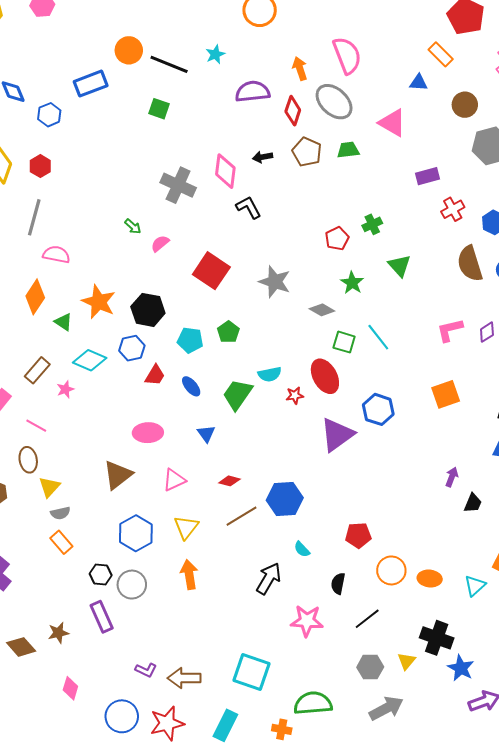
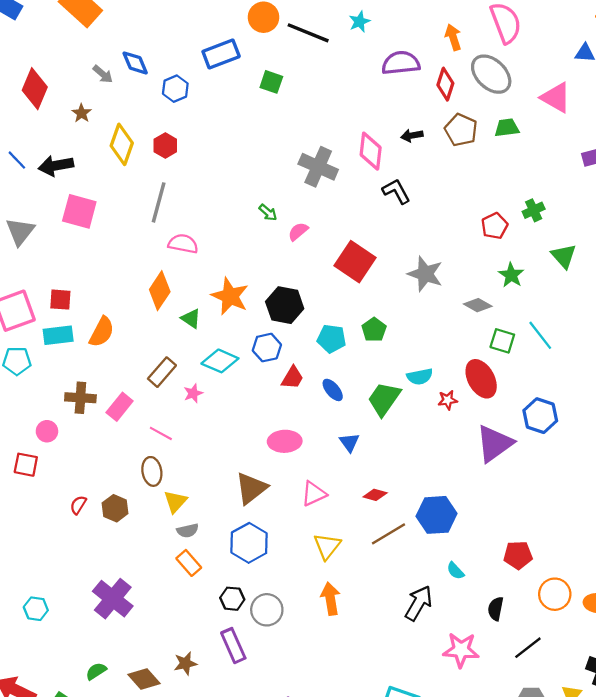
green square: (159, 109) -> (271, 82), moved
blue hexagon: (136, 533) -> (249, 543), moved

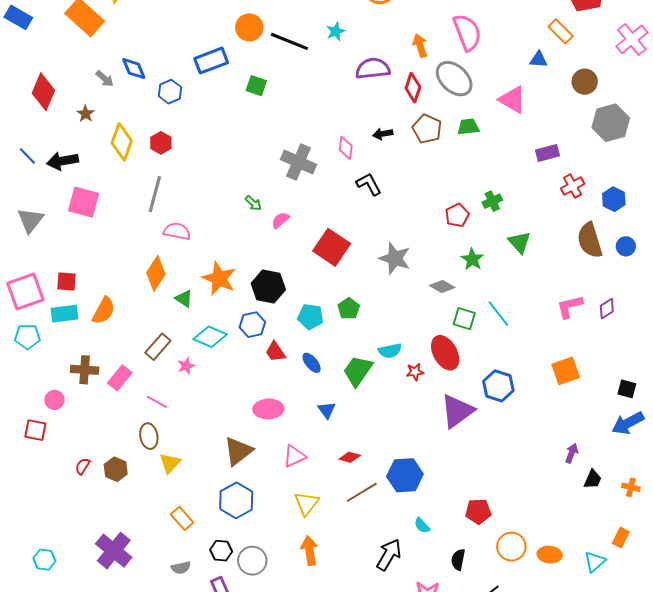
pink diamond: (371, 151) -> (346, 148), size x0.7
red trapezoid: (292, 378) -> (275, 352), turned 115
gray semicircle: (188, 531) -> (181, 568), moved

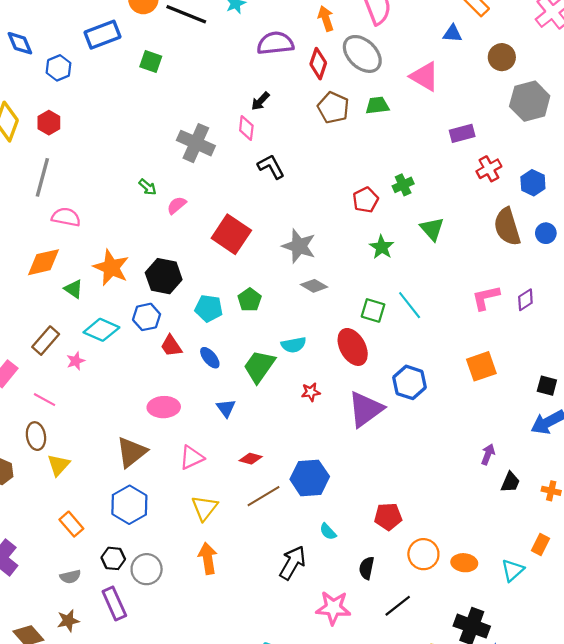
black arrow: (383, 134) -> (260, 101), moved, turned -36
orange diamond: (156, 273) -> (43, 262), turned 44
gray diamond: (442, 286) -> (314, 286), moved
red star: (415, 372) -> (311, 392), moved

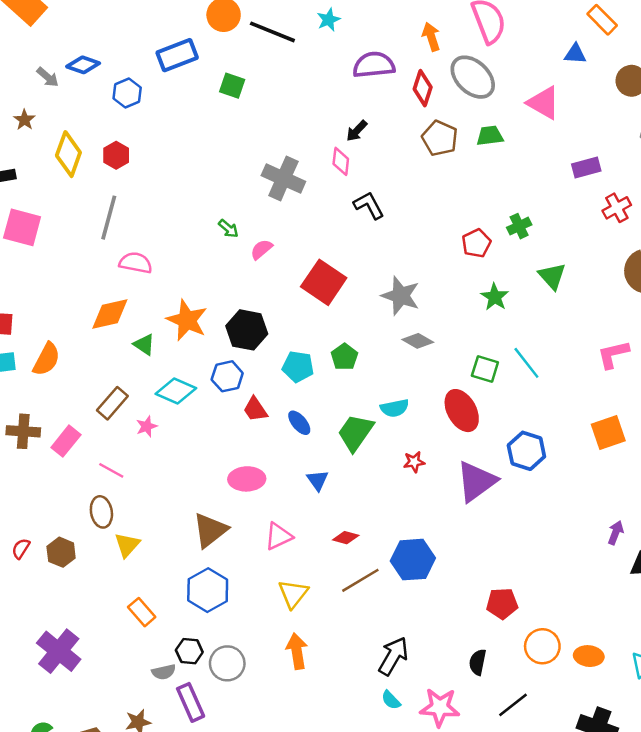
blue diamond: (20, 43) -> (83, 65), turned -48
cyan semicircle: (328, 532) -> (391, 700), moved
gray semicircle: (70, 577) -> (164, 672), moved

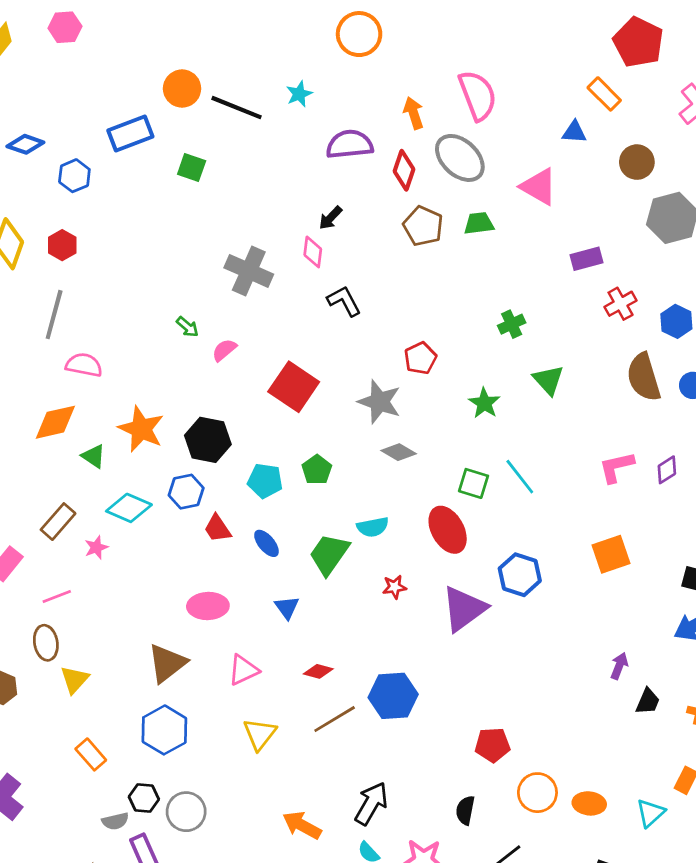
red pentagon: (476, 243) -> (420, 358), moved
pink line: (111, 470) -> (57, 596), turned -50
orange arrow: (297, 651) -> (302, 825), moved, turned -52

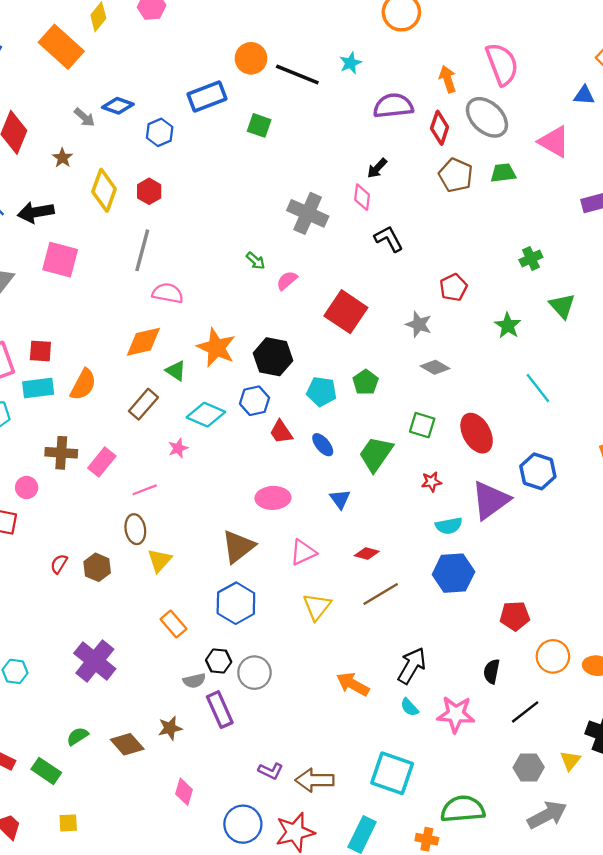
gray star: (379, 402) -> (419, 324), size x0.7
green square: (473, 483) -> (422, 425), moved
brown rectangle: (58, 522) -> (143, 404), moved
cyan semicircle: (373, 527) -> (449, 526), moved
blue hexagon: (393, 696) -> (453, 573), moved

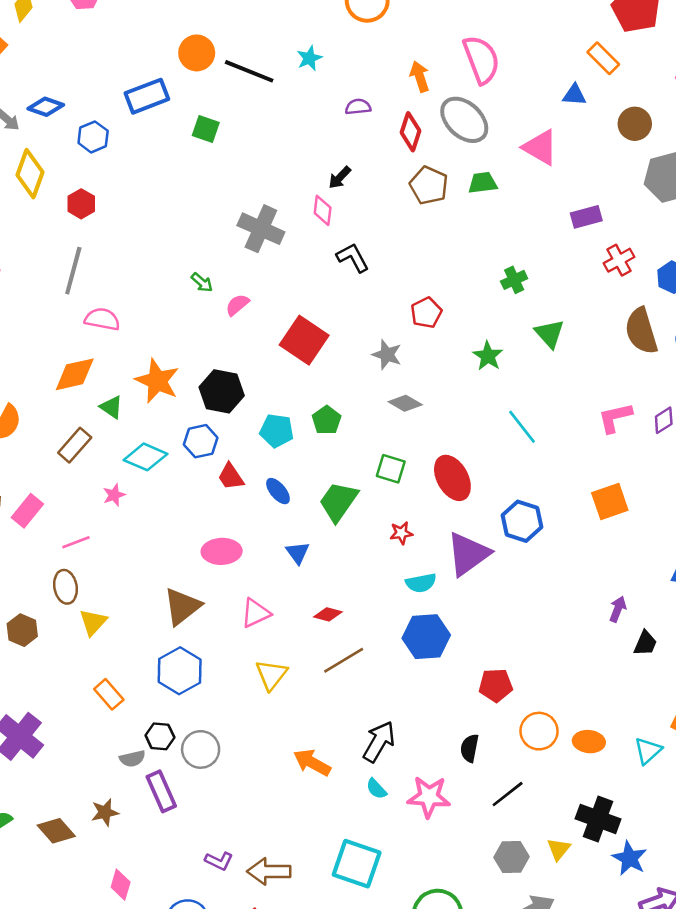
purple semicircle: (393, 106) -> (358, 107), size x0.6
yellow diamond: (104, 190) -> (30, 174), moved

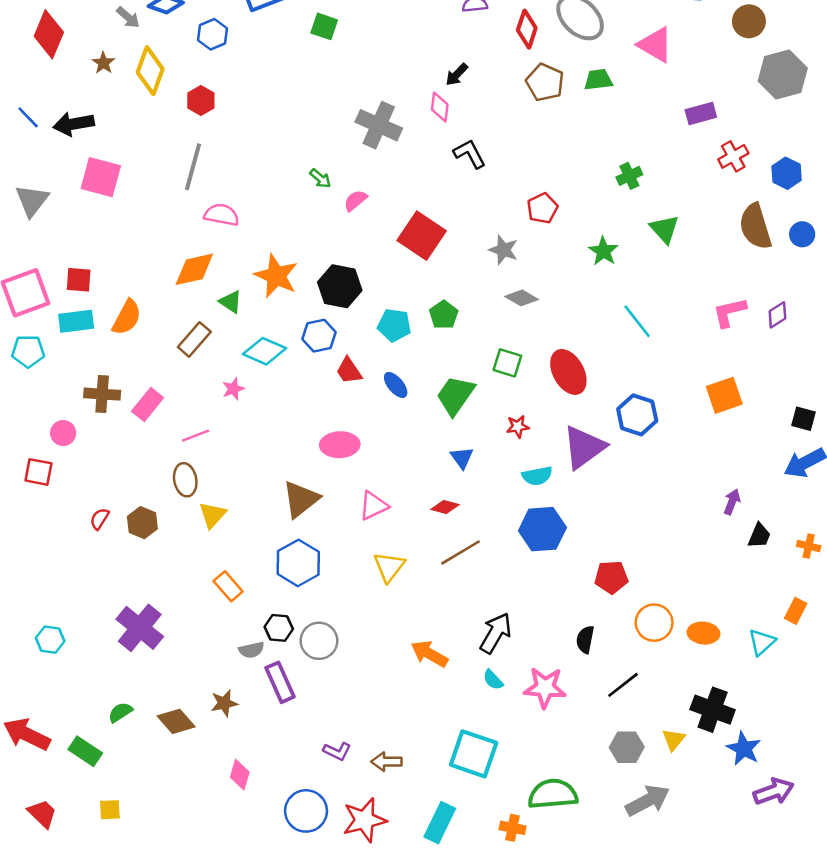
blue triangle: (298, 553) -> (462, 458), moved
brown arrow: (269, 871) -> (387, 762), size x0.7

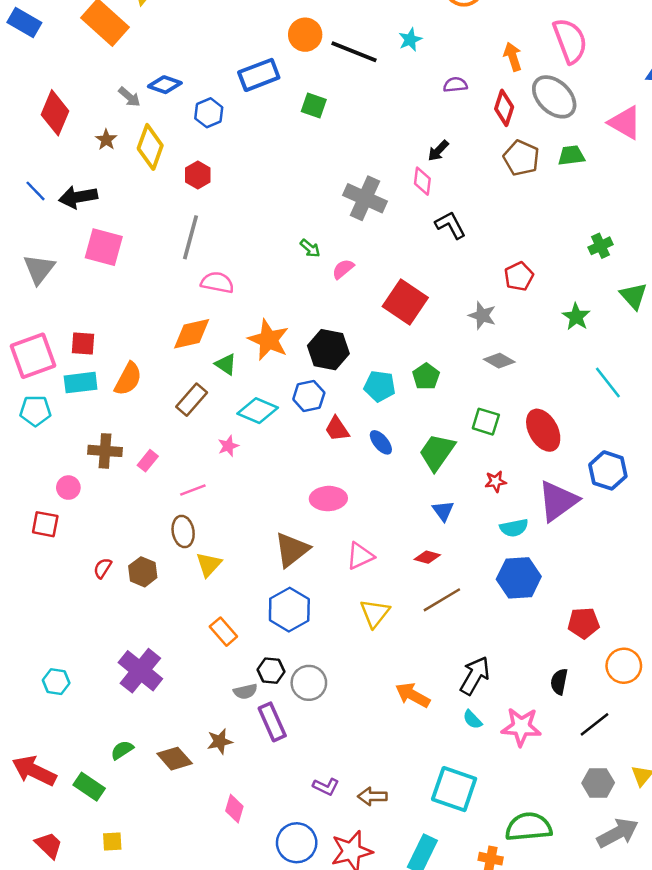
pink rectangle: (148, 404) -> (148, 461), size x0.7

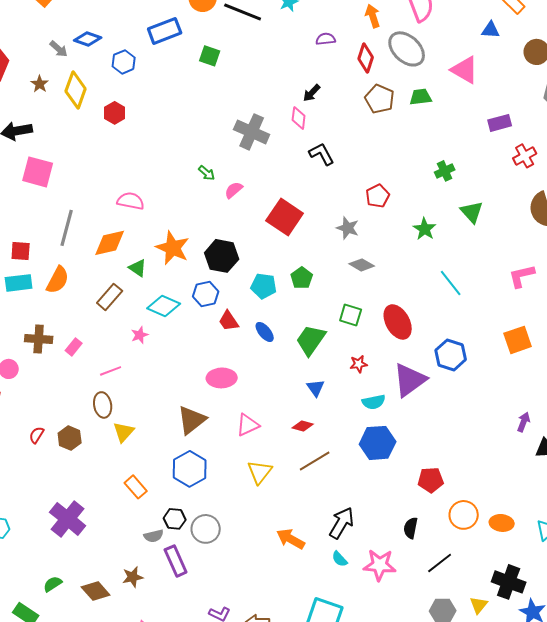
gray line: (190, 237) -> (67, 228), moved

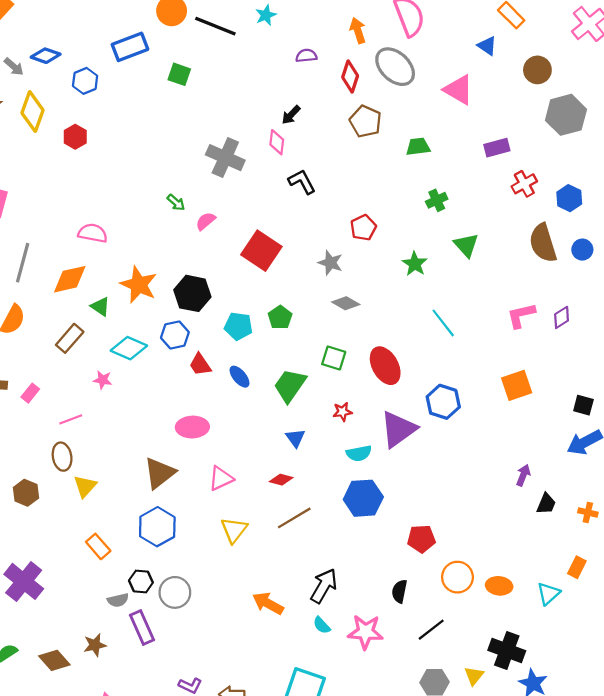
blue triangle: (491, 30) -> (487, 46), turned 30
green trapezoid: (421, 97) -> (418, 147), moved
pink star: (140, 335) -> (103, 380), turned 30

